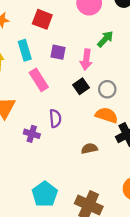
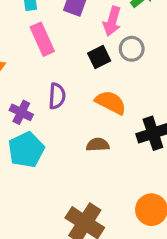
gray circle: (107, 89) -> (132, 49), moved
orange semicircle: (107, 115) -> (111, 102), moved
cyan pentagon: (45, 194) -> (26, 150), moved

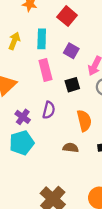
black square: (99, 57) -> (72, 85), moved
orange semicircle: (111, 102) -> (84, 121), turned 40

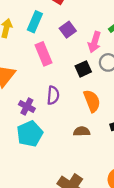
cyan rectangle: (42, 39) -> (35, 22), turned 30
purple square: (71, 51) -> (68, 30), turned 32
black square: (72, 85) -> (83, 69), moved

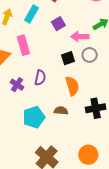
pink arrow: (94, 42) -> (80, 37), turned 66
pink rectangle: (43, 54) -> (23, 45), moved
cyan pentagon: (30, 134) -> (34, 117), moved

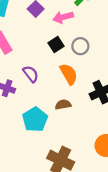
gray circle: (90, 55) -> (80, 46), moved
purple semicircle: (40, 78) -> (31, 74), turned -35

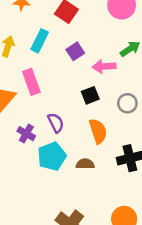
gray circle: (80, 46) -> (127, 103), moved
cyan pentagon: (35, 119) -> (52, 156), moved

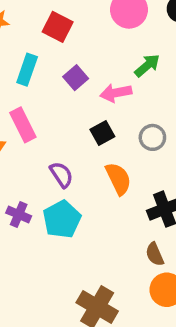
purple cross: (26, 134) -> (19, 214), moved
brown semicircle: (85, 164) -> (155, 254), moved, turned -108

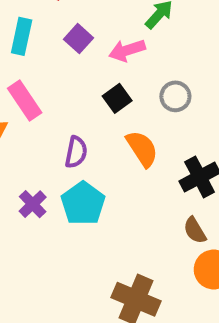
purple semicircle: (61, 175) -> (76, 152), turned 52
purple cross: (19, 214) -> (33, 204), turned 30

